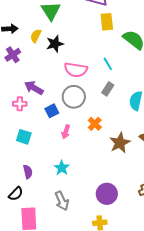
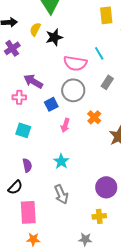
cyan line: (108, 64) -> (99, 53), moved

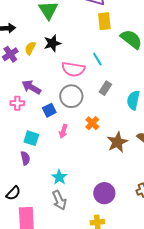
yellow semicircle: (35, 29) -> (30, 48), moved
cyan square: (23, 130) -> (31, 138), moved
cyan star: (61, 161) -> (59, 177), moved
purple semicircle: (27, 165) -> (25, 158), moved

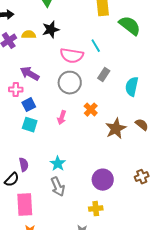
yellow semicircle: (30, 48) -> (29, 35), turned 64
blue square: (49, 110) -> (29, 105), moved
purple semicircle: (25, 158) -> (24, 165), moved

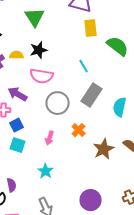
pink semicircle: (72, 56) -> (42, 76), moved
gray rectangle: (104, 75) -> (92, 95), size x1.6
cyan star: (58, 164) -> (46, 171), moved

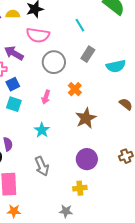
gray rectangle: (92, 95) -> (88, 54), size x0.7
cyan semicircle: (120, 107) -> (116, 66), turned -114
brown star: (104, 149) -> (86, 118), moved

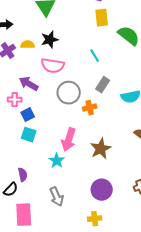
orange cross: (75, 89) -> (90, 108), moved, turned 32
pink arrow: (46, 97) -> (69, 140), moved, size x1.6

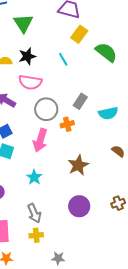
yellow rectangle: (102, 18) -> (79, 34), turned 42
cyan line: (95, 56) -> (63, 59), moved
pink arrow: (69, 140) -> (40, 140), moved
yellow cross: (95, 219) -> (36, 235), moved

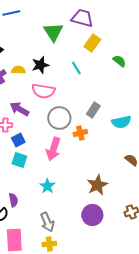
green triangle: (23, 23) -> (53, 32), moved
green semicircle: (106, 52) -> (119, 61), size x0.6
brown star: (78, 165) -> (97, 185), moved

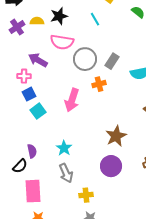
gray circle: (59, 118) -> (85, 59), moved
blue square: (18, 140) -> (29, 94), moved
cyan square: (19, 160) -> (38, 111), turned 35
cyan star: (47, 186) -> (64, 148), moved
yellow cross: (49, 244) -> (86, 195), moved

